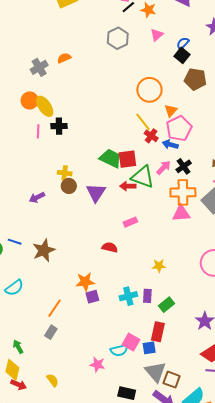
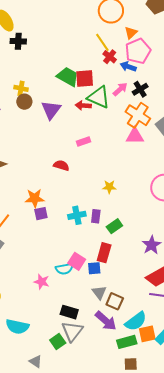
orange cross: (183, 192) -> (138, 115), turned 30
gray triangle: (155, 372) -> (99, 292), size x0.7

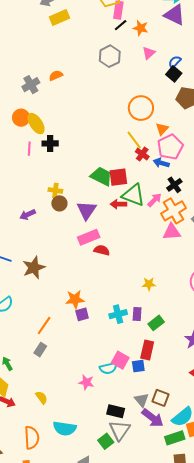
pink arrow: (120, 89) -> (154, 200), moved
orange cross: (138, 115) -> (174, 211), turned 30
pink rectangle: (83, 142) -> (89, 237), moved, size x1.5
red semicircle: (61, 165) -> (102, 250), moved
gray triangle: (99, 292) -> (141, 400), moved

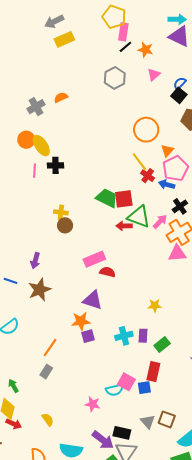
purple triangle: (86, 210) -> (93, 300), moved, turned -45
purple arrow: (28, 215) -> (35, 261), moved, turned -49
purple arrow: (153, 418) -> (103, 440), moved

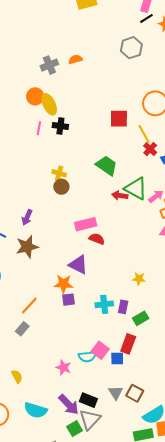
red square: (124, 199) -> (119, 119), moved

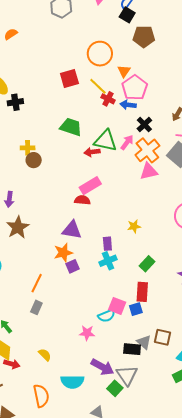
pink rectangle: (86, 224) -> (90, 186), moved
purple rectangle: (123, 307) -> (107, 244), moved
black rectangle: (88, 400) -> (132, 349), moved

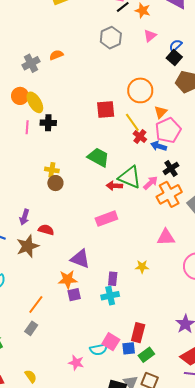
pink triangle: (149, 171) -> (166, 237), moved
red semicircle: (82, 200) -> (46, 230), moved
green rectangle: (147, 264) -> (146, 355), moved

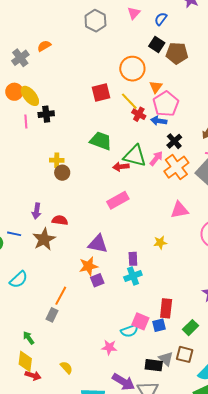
black square: (174, 57) -> (157, 45), moved
gray rectangle: (31, 328) -> (52, 315), moved
green rectangle: (146, 355) -> (190, 328), moved

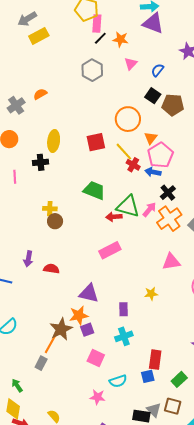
yellow ellipse: (30, 96) -> (54, 141), moved, turned 45
pink line: (26, 122) -> (15, 177), moved
brown star: (44, 239) -> (61, 329), moved
cyan cross: (133, 276) -> (124, 336), moved
pink square: (140, 321) -> (96, 358), moved

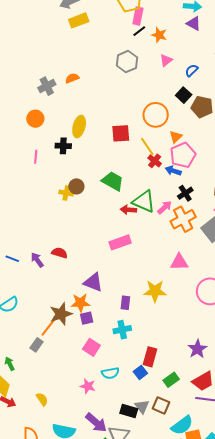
purple triangle: (153, 23) -> (194, 23), size x0.7
brown circle: (55, 221) -> (76, 186), moved
purple arrow: (28, 259) -> (37, 260), moved, turned 126
yellow star: (151, 294) -> (155, 291), size x1.6
blue square: (148, 376) -> (140, 372), turned -32

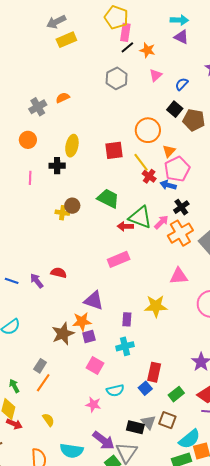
orange line: (48, 327) -> (43, 383), moved

